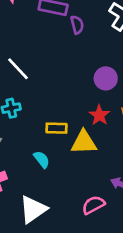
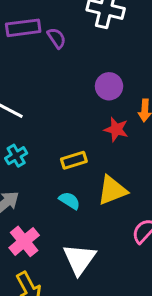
yellow triangle: (84, 142) -> (112, 190), moved

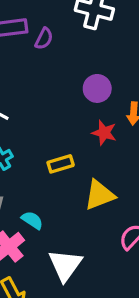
purple semicircle: (57, 38) -> (44, 39), turned 60
cyan semicircle: (70, 201) -> (32, 220), moved

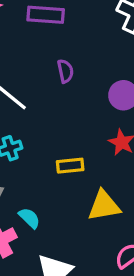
purple semicircle: (44, 39) -> (65, 71), moved, turned -50

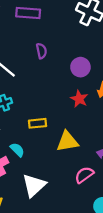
yellow rectangle: (70, 166) -> (38, 123), moved

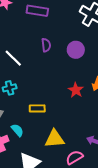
purple circle: (80, 67) -> (76, 50), moved
yellow triangle: (67, 141) -> (55, 139), moved

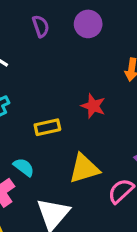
red star: (76, 90) -> (93, 106), moved

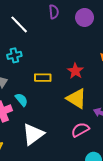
yellow triangle: (84, 169) -> (76, 99), moved, turned 35

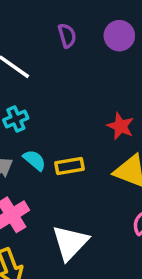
yellow rectangle: (43, 78) -> (69, 166), moved
cyan semicircle: (21, 100) -> (34, 160), moved

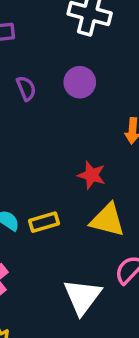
white triangle: (70, 243) -> (82, 297), moved

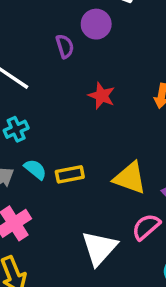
purple circle: (80, 82) -> (96, 24), moved
red star: (92, 175) -> (102, 96), moved

